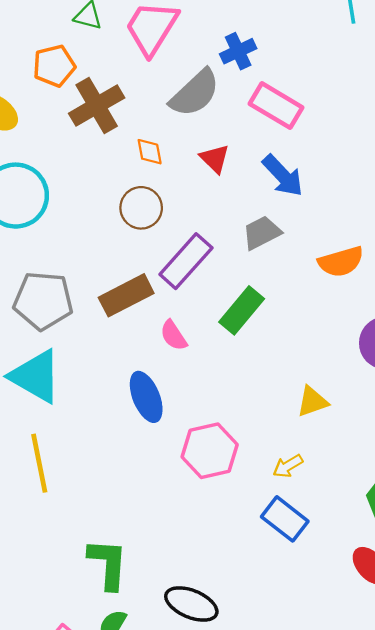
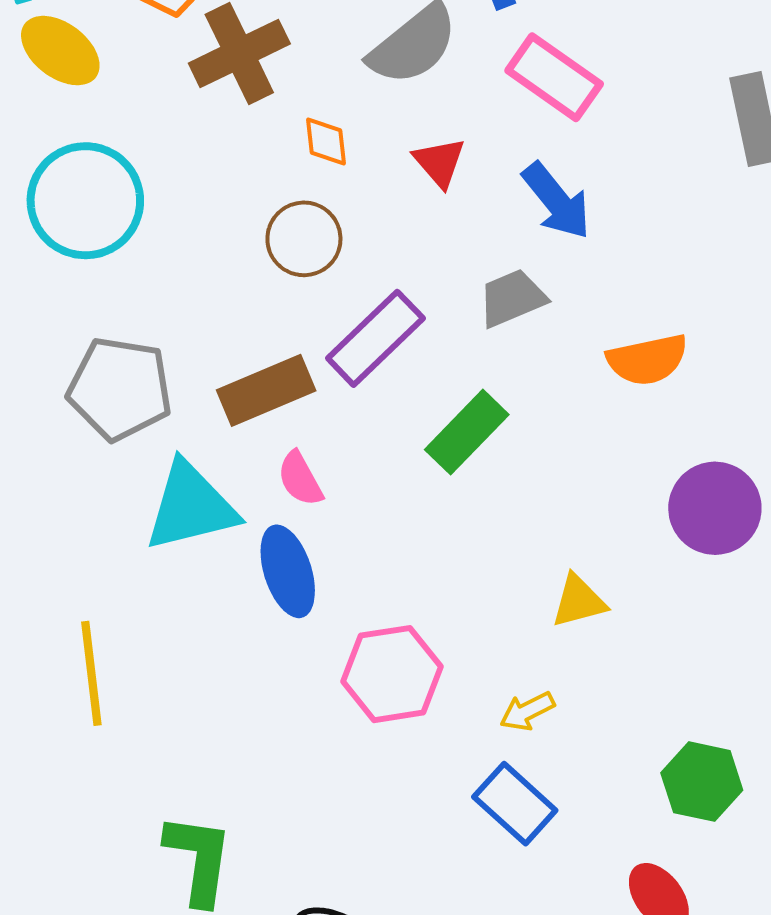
pink semicircle: (173, 335) -> (300, 479), moved
cyan triangle: (36, 376) -> (191, 506), moved, turned -48

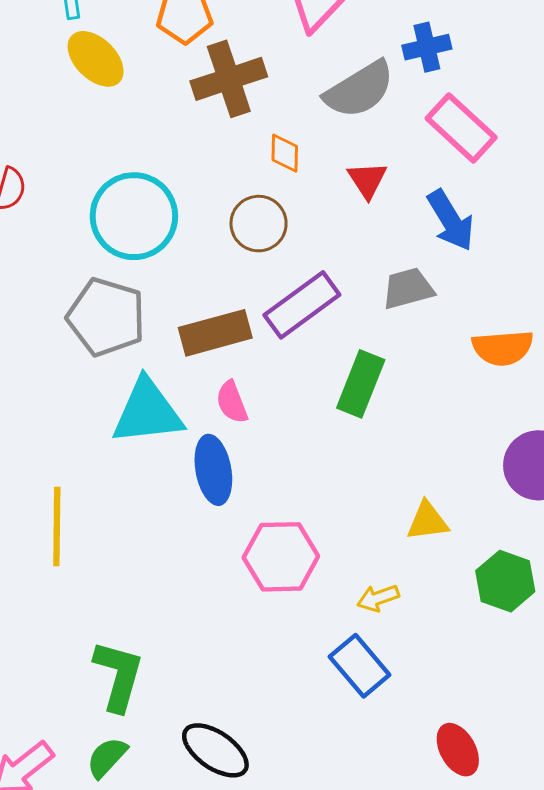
cyan circle: (85, 201) -> (134, 216), moved
green rectangle: (467, 432) -> (361, 384), turned -30
green hexagon: (702, 782) -> (505, 581), moved

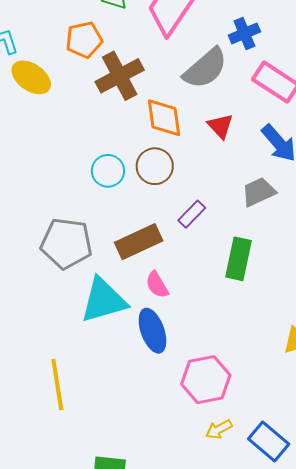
orange diamond: (285, 153) -> (164, 118), size x1.6
cyan circle: (134, 216) -> (108, 171), moved, size x0.6
purple rectangle: (302, 305) -> (192, 214), size x0.6
yellow arrow: (378, 598) -> (219, 429), moved

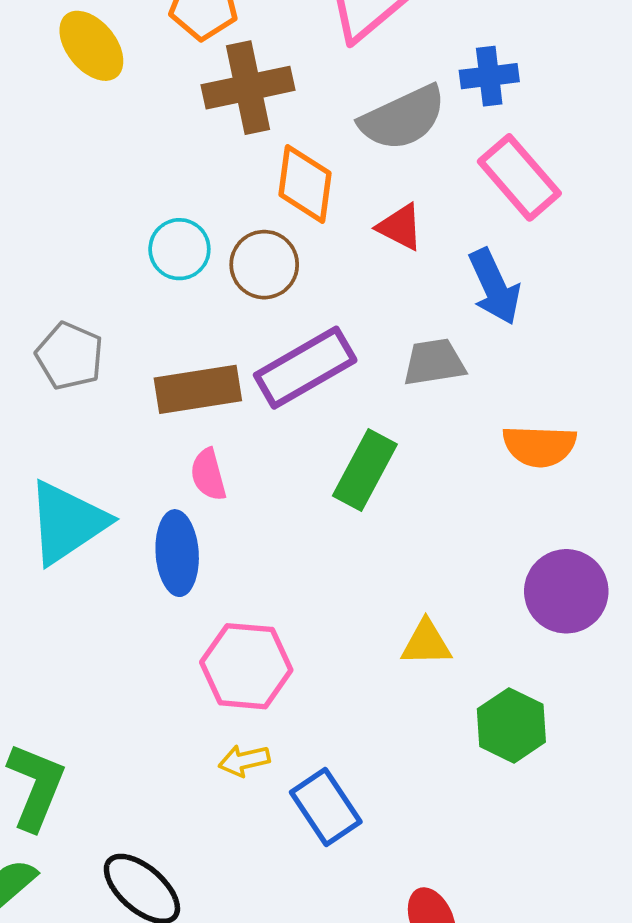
red triangle: (220, 126) -> (400, 227), turned -36
purple rectangle: (192, 214) -> (305, 368), size x1.8
gray pentagon: (66, 243) -> (70, 356), size x0.7
cyan triangle: (103, 300) -> (67, 522), moved, turned -34

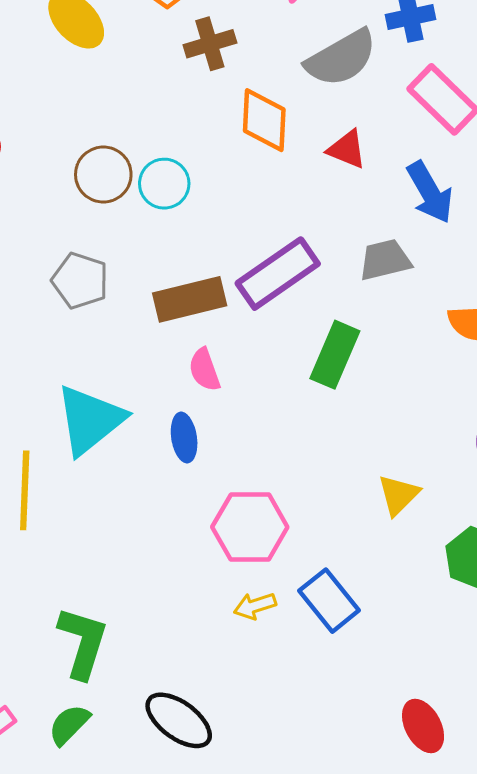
brown cross: (248, 88) -> (210, 44), size x0.7
brown circle: (264, 265) -> (103, 175), moved
blue ellipse: (177, 553) -> (184, 438), size x0.7
yellow triangle: (426, 643) -> (398, 495), turned -39
blue rectangle: (326, 807) -> (329, 601), moved

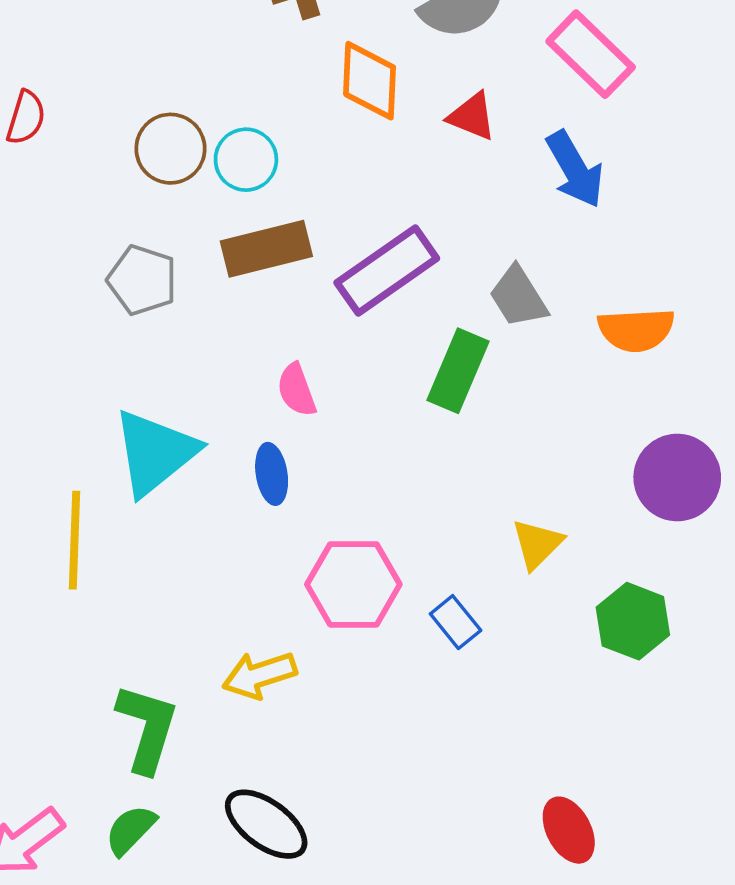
gray trapezoid: (385, 260) -> (518, 297), moved, turned -108
brown rectangle: (190, 299) -> (266, 249), moved
blue rectangle: (329, 601) -> (456, 622), moved, size x0.7
yellow arrow: (255, 606) -> (259, 675), moved, size x1.4

